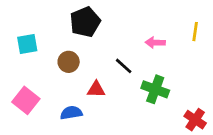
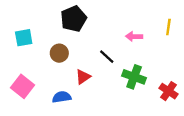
red triangle: (96, 89) -> (83, 77), turned -35
red cross: (195, 120) -> (168, 91), moved

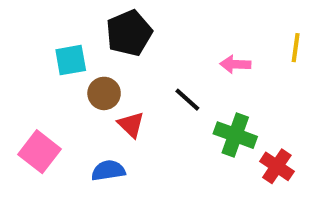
cyan square: (24, 38) -> (71, 60), moved
red triangle: (83, 77) -> (131, 125), moved, turned -42
red cross: (168, 91) -> (277, 166), moved

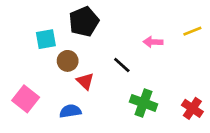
yellow line: (296, 48) -> (192, 31), turned 60
green cross: (235, 135) -> (144, 103), moved
red cross: (277, 166) -> (192, 108), moved

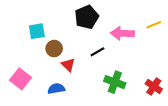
black pentagon: (84, 22) -> (87, 17), moved
pink arrow: (153, 42) -> (122, 33), size x1.5
black line: (122, 65) -> (97, 52), turned -72

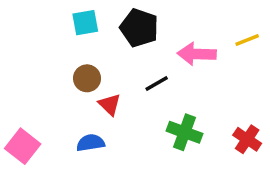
black pentagon: (87, 17) -> (139, 28), turned -30
cyan square: (37, 31) -> (85, 23), moved
pink square: (21, 79) -> (23, 146), moved

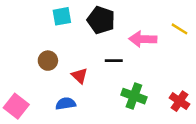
yellow line: (247, 40) -> (179, 29), turned 54
brown circle: (87, 78) -> (48, 61), moved
black line: (157, 84) -> (114, 61), turned 30

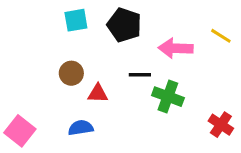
brown circle: (48, 61) -> (71, 73), moved
red triangle: (80, 76) -> (98, 93), turned -42
green cross: (134, 96) -> (168, 97), moved

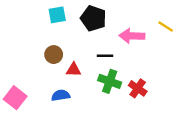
green cross: (168, 97) -> (110, 81), moved
red cross: (221, 125) -> (138, 88), moved

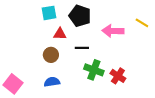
brown circle: (54, 55) -> (51, 55), moved
black line: (105, 56) -> (82, 48), moved
red triangle: (73, 70) -> (60, 34), moved

